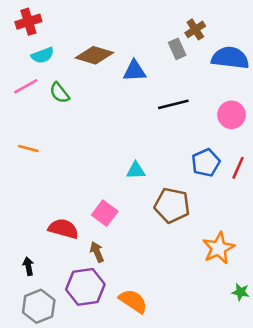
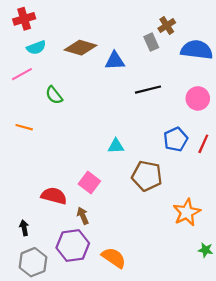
green semicircle: (59, 93) -> (54, 95), moved

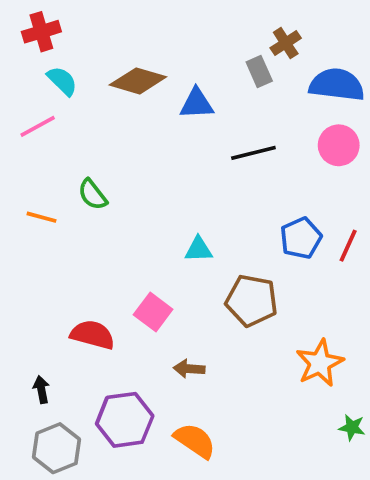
cyan semicircle: (36, 48) -> (62, 81), turned -114
green semicircle: (54, 95) -> (93, 195), moved
pink circle: (198, 98) -> (339, 145), moved
brown arrow: (83, 216) -> (189, 369), moved, turned -63

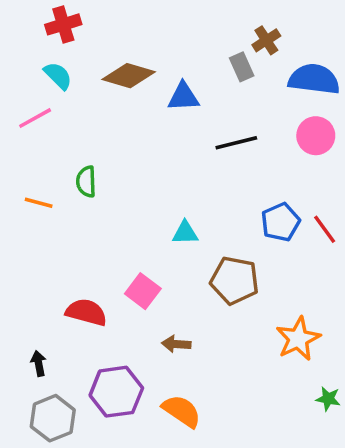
red cross: (41, 32) -> (63, 24), moved
green semicircle: (93, 195) -> (86, 182), turned 36
red line: (348, 246) -> (325, 229), turned -60

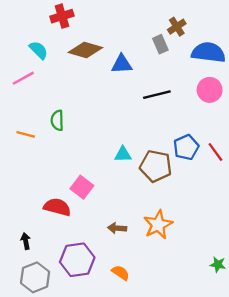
red cross: (63, 24) -> (62, 16), moved
brown pentagon: (235, 280) -> (156, 166), moved
pink square: (143, 291) -> (82, 187), moved
orange star: (298, 339) -> (158, 225), moved
orange semicircle: (182, 411) -> (121, 273), size x0.7

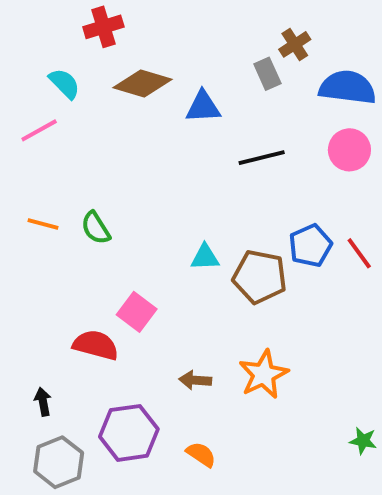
green semicircle: (57, 120) -> (96, 228), moved, turned -30

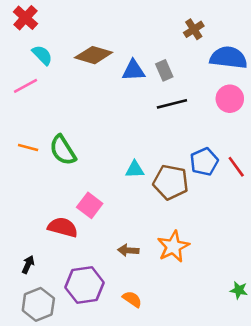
red cross: (103, 27) -> (25, 18), moved, turned -30
gray rectangle: (267, 74) -> (164, 70), moved
green semicircle: (96, 228) -> (63, 150), size x1.4
black arrow: (43, 402) -> (28, 264), turned 36

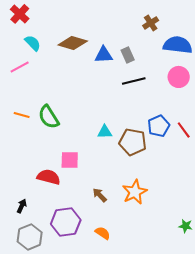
pink square: (90, 205) -> (70, 160), turned -36
brown arrow: (128, 250) -> (100, 195), turned 42

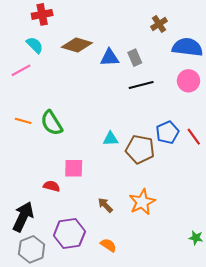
red cross: (20, 14) -> (42, 14), moved, turned 36
red semicircle: (49, 177) -> (52, 186), size x0.7
black arrow: (22, 206) -> (23, 217), size x2.0

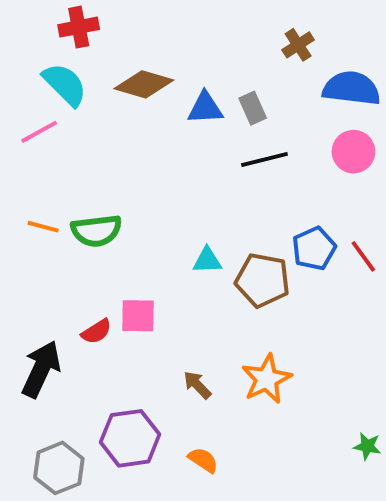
cyan semicircle: (35, 45) -> (65, 84), size x1.4
green semicircle: (52, 123) -> (96, 231), turned -65
red semicircle: (52, 186) -> (96, 332), moved, turned 133
black arrow: (23, 217) -> (41, 369), moved

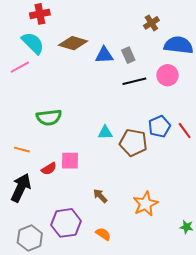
pink circle: (353, 152) -> (167, 75), moved
orange line: (43, 227) -> (22, 150), moved
orange star: (266, 379) -> (145, 204), moved

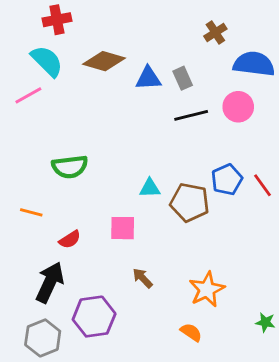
pink square: (70, 161) -> (123, 228), moved
black arrow: (21, 188) -> (50, 282), moved
orange semicircle: (103, 234) -> (191, 332), moved

